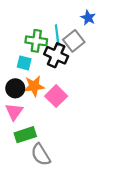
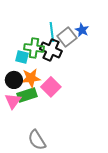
blue star: (88, 18) -> (82, 30), moved
green cross: (36, 41) -> (34, 48), moved
green rectangle: (25, 135) -> (27, 95), moved

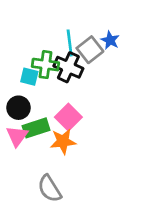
orange star: (31, 78) -> (63, 141), moved

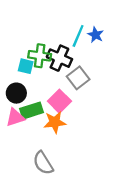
cyan line: (70, 43) -> (78, 36), moved, turned 30
gray square: (90, 50) -> (78, 78), moved
pink triangle: (17, 136) -> (15, 118), turned 36

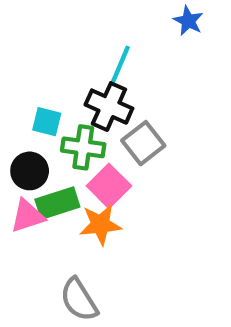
blue star: (96, 35) -> (188, 21), moved
cyan line: (78, 36) -> (120, 66), moved
green cross: (40, 56) -> (83, 147), moved

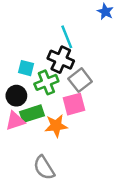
cyan line: (120, 66) -> (67, 37), turned -45
green cross: (83, 147) -> (46, 82), turned -30
pink square: (109, 186) -> (74, 104), moved, turned 30

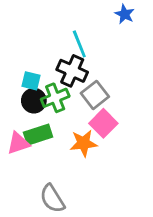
black circle: (16, 96) -> (34, 101), moved
pink square: (74, 104) -> (103, 123), moved, turned -30
orange star: (56, 126) -> (84, 143), moved

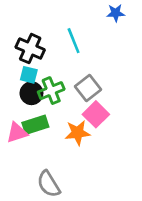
blue star: (125, 14) -> (116, 13), turned -30
black cross: (72, 71) -> (30, 49), moved

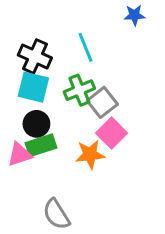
cyan square: (29, 75) -> (33, 87), size x1.5
green cross: (51, 91) -> (79, 90), moved
black circle: (31, 93) -> (36, 124), moved

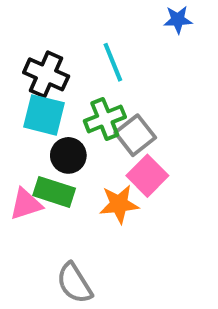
black circle: (36, 124) -> (68, 155), moved
green rectangle: (41, 145) -> (54, 192), turned 36

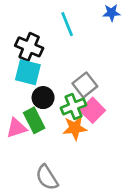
cyan line: (113, 62) -> (67, 24), moved
green cross: (105, 119) -> (73, 106), moved
green rectangle: (54, 192) -> (34, 120), turned 45

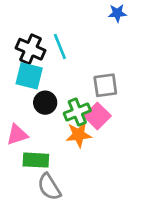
cyan line: (67, 24) -> (60, 47), moved
gray square: (85, 85) -> (105, 85), moved, turned 30
green rectangle: (34, 120) -> (36, 160), moved, turned -60

